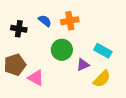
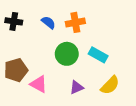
black cross: (19, 29) -> (14, 21), moved
cyan rectangle: (103, 51) -> (98, 55), moved
purple triangle: (83, 65) -> (76, 87), moved

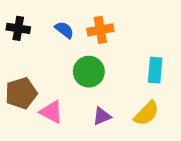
cyan rectangle: (98, 55) -> (155, 70), moved, turned 66

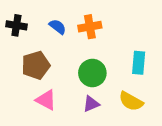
green circle: (89, 72) -> (92, 73), moved
brown pentagon: (21, 93) -> (36, 65), moved
yellow semicircle: (146, 113) -> (131, 101), turned 75

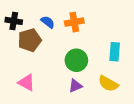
brown pentagon: (36, 65) -> (30, 40), moved
pink triangle: (46, 100) -> (26, 83), moved

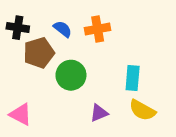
cyan rectangle: (115, 52) -> (133, 78), moved
green circle: (76, 60) -> (71, 75), moved
pink triangle: (26, 83) -> (21, 114), moved

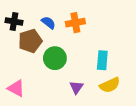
yellow semicircle: (142, 110) -> (110, 85), turned -54
purple triangle: (99, 113) -> (76, 87), turned -32

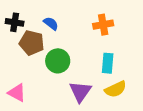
orange cross: (75, 23) -> (103, 25), moved
brown pentagon: (30, 41) -> (32, 43), turned 30
purple triangle: (76, 87) -> (80, 92), size x1.5

